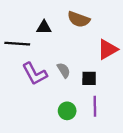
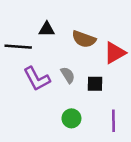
brown semicircle: (79, 19) -> (84, 39), moved
purple line: (95, 106) -> (114, 121), moved

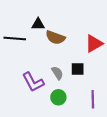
brown semicircle: (84, 39) -> (55, 37), moved
gray semicircle: (68, 75) -> (57, 73), moved
purple L-shape: (37, 79) -> (33, 82), moved

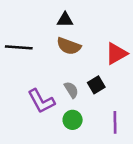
black triangle: (38, 24) -> (65, 20), moved
black square: (78, 69) -> (96, 85), turned -32

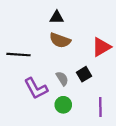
black line: (19, 47) -> (18, 55), moved

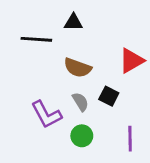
brown semicircle: (60, 40) -> (78, 68), moved
black line: (18, 55) -> (36, 39), moved
black square: (84, 74) -> (109, 96), turned -32

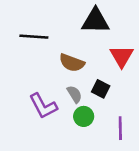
black triangle: (73, 22) -> (95, 21), moved, size x1.6
red triangle: (132, 61) -> (122, 56), turned -30
green circle: (82, 136) -> (84, 116), moved

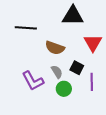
purple line: (120, 128) -> (92, 82), moved

